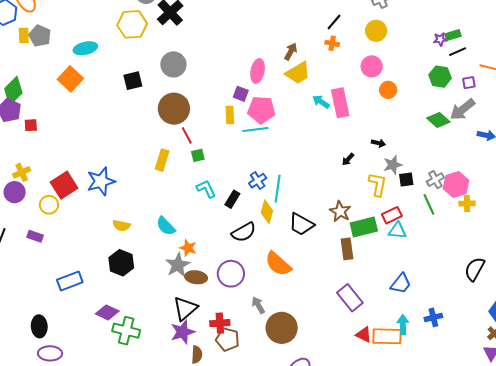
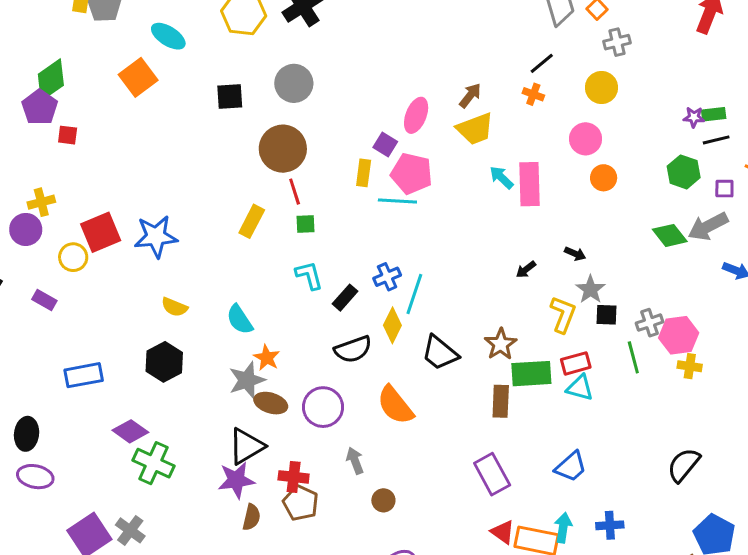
cyan ellipse: (85, 48) -> (168, 36), turned 35
gray star: (393, 165) -> (590, 289), turned -30
brown circle: (282, 328) -> (383, 500), size x0.5

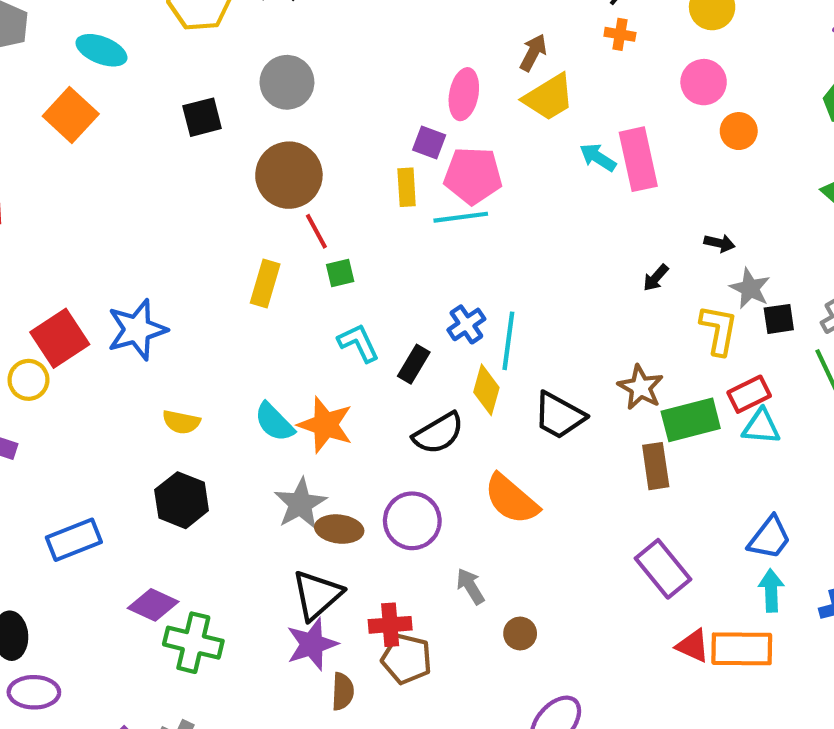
orange star: (267, 358) -> (325, 425), moved, size x1.5
cyan arrow: (563, 528) -> (771, 591), moved

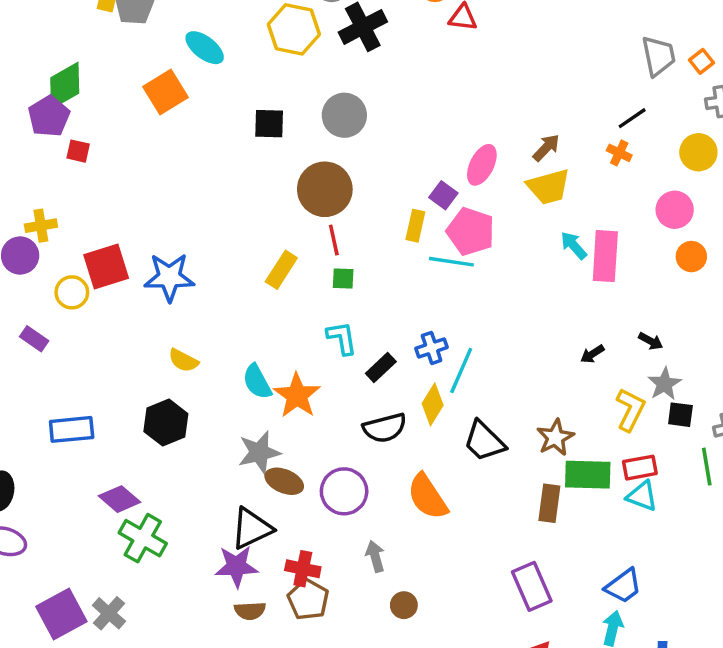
brown semicircle: (343, 691) -> (250, 611), turned 68

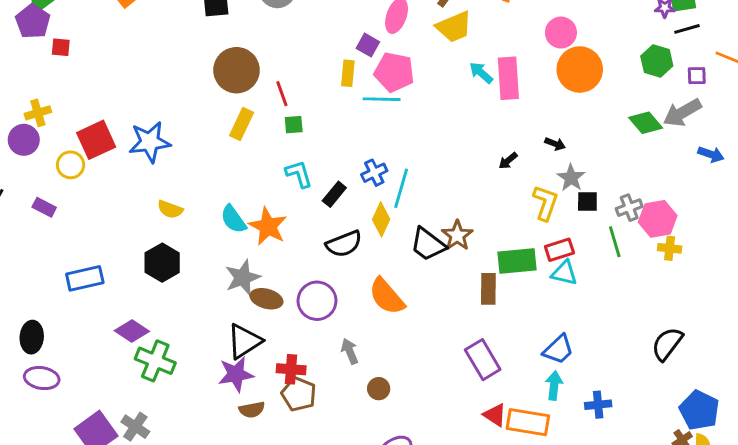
brown circle: (325, 189) -> (236, 70), moved
orange circle: (691, 257) -> (580, 69), size x1.8
brown star: (555, 437) -> (457, 235), moved

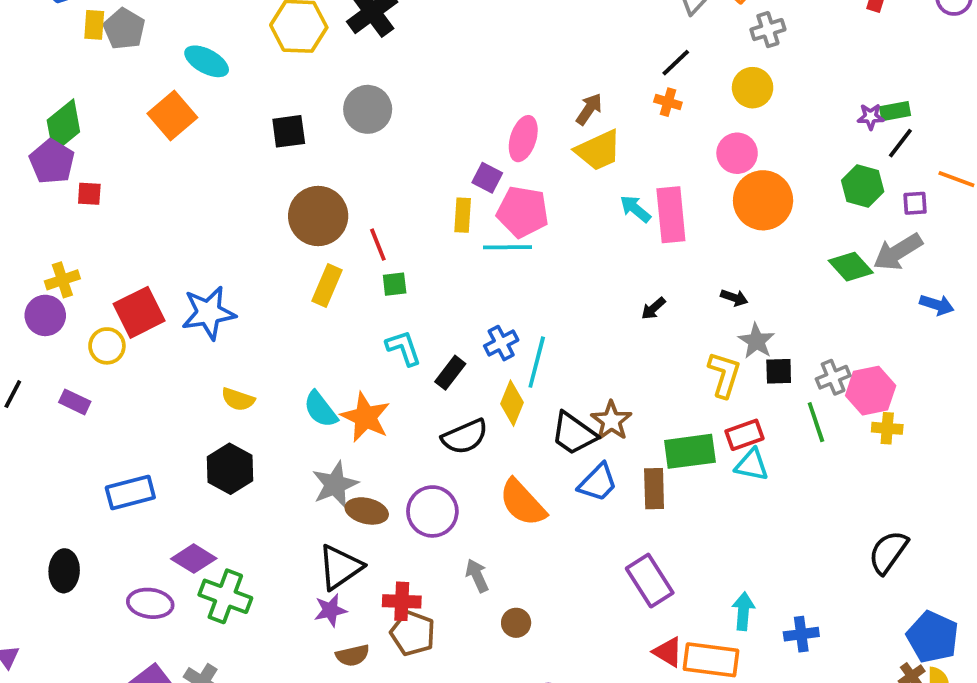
black line: (687, 29) -> (900, 143), turned -35
black arrow: (508, 161) -> (653, 308), moved
blue trapezoid: (558, 350) -> (598, 483), moved
purple star: (236, 374) -> (330, 610), size x0.7
purple ellipse: (42, 378) -> (150, 603), moved

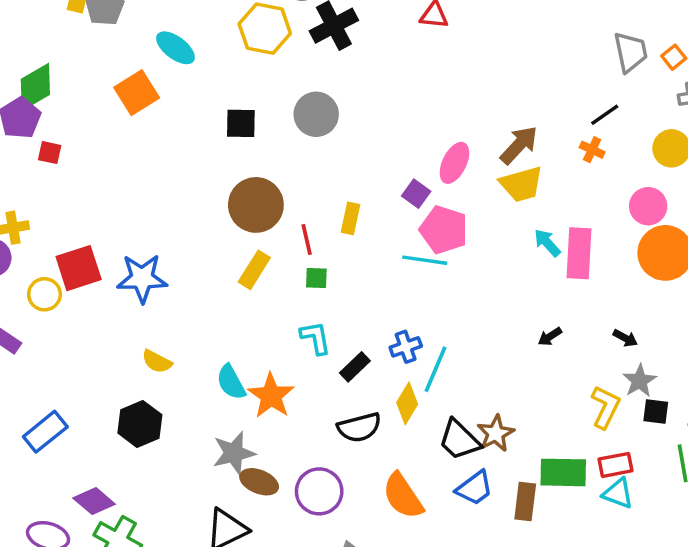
brown arrow: (589, 109) -> (519, 145), size x1.4
yellow rectangle: (463, 215) -> (351, 218), moved
blue rectangle: (130, 492) -> (45, 432), turned -33

